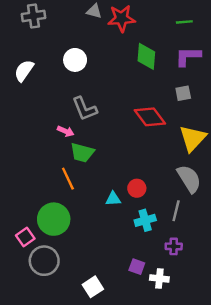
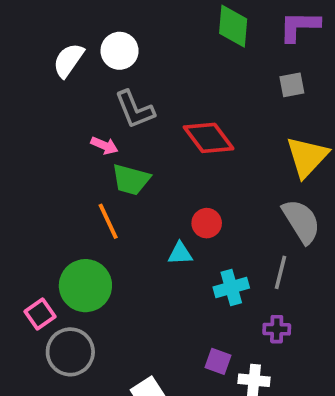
white circle: (75, 60) -> (120, 51), moved
white semicircle: (24, 71) -> (68, 60), moved
red diamond: (150, 117) -> (209, 138), moved
red circle: (137, 188) -> (207, 223), moved

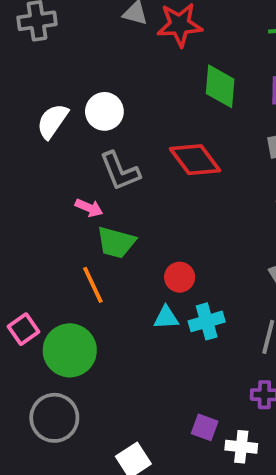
red diamond: (209, 138) -> (195, 160), moved
red circle: (207, 223) -> (180, 277), moved
cyan cross: (231, 288) -> (207, 321), moved
pink square: (40, 314) -> (24, 329), moved

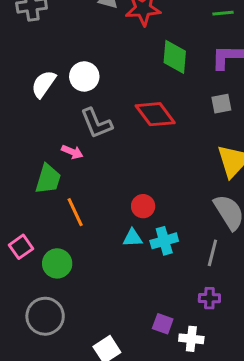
green trapezoid: (116, 242) -> (48, 179), moved, turned -88
green circle: (70, 350) -> (57, 263), size x0.7

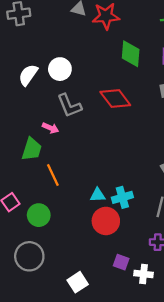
red circle: (143, 206) -> (106, 221), moved, size x1.5

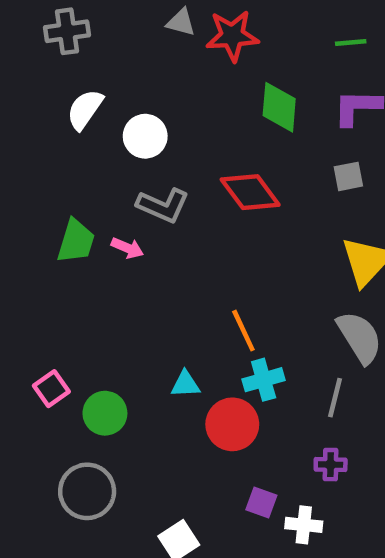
white semicircle: (28, 75) -> (85, 109), moved
gray L-shape: (69, 106) -> (163, 205), turned -44
green trapezoid: (32, 149) -> (76, 241), moved
orange line: (53, 175) -> (243, 331), moved
cyan triangle: (98, 195) -> (185, 384), moved

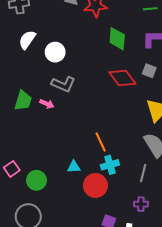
gray square: (348, 176) -> (149, 71), turned 32
red diamond: (250, 192) -> (122, 78), moved

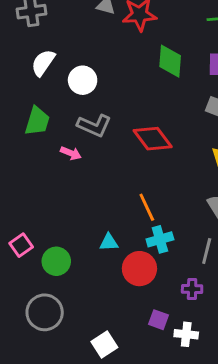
red diamond: (122, 78) -> (153, 139), moved
green trapezoid: (23, 101) -> (37, 121), moved
purple cross: (141, 204) -> (192, 289), moved

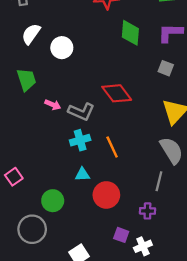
green trapezoid: (37, 121) -> (26, 80), turned -35
gray L-shape: (94, 125) -> (81, 112), moved
cyan cross: (160, 239) -> (80, 140), moved
green circle: (56, 261) -> (53, 201), moved
white cross: (186, 334) -> (143, 246), turned -30

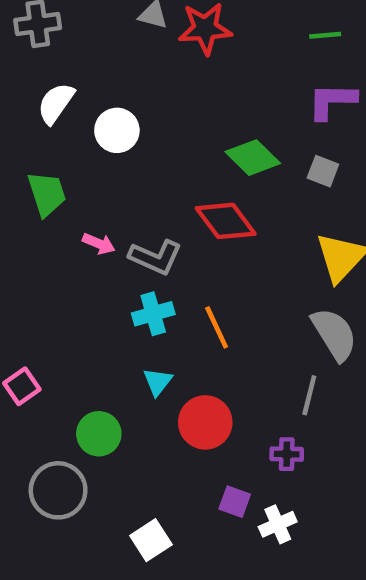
green diamond: (130, 33) -> (253, 158), moved, turned -50
cyan triangle: (82, 174) -> (158, 382), turned -49

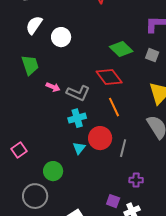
orange line: (217, 327) -> (114, 107), moved
gray line: (309, 395) -> (123, 148), moved
red circle: (205, 422) -> (100, 138), moved

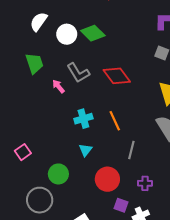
green diamond: (121, 49) -> (93, 33), moved
pink arrow: (53, 87) -> (58, 86), turned -152
gray L-shape: (78, 93) -> (78, 73), moved, turned 35
orange line: (114, 107) -> (115, 121), moved
red circle: (100, 138) -> (107, 179), moved

